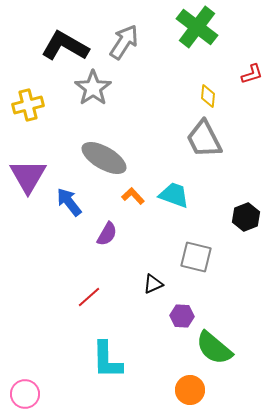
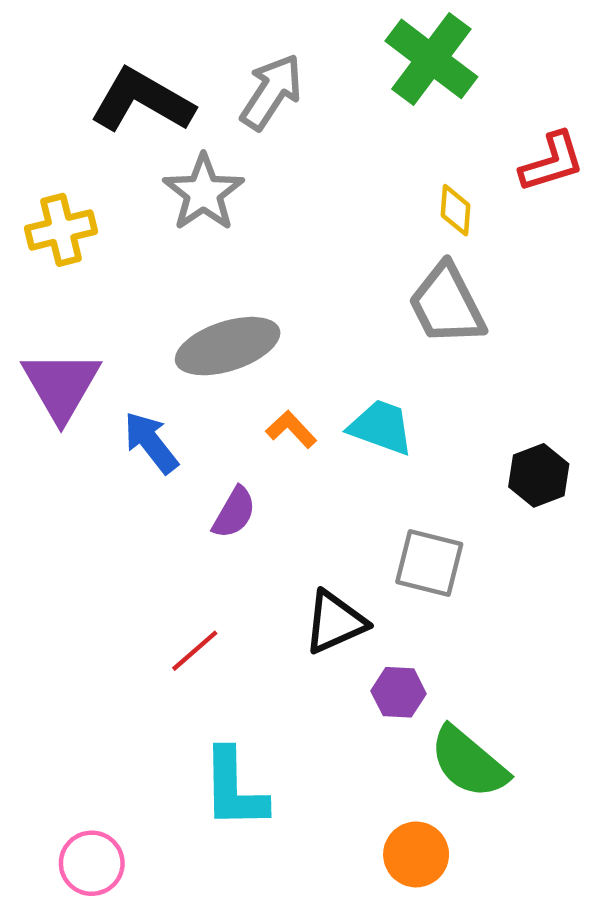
red L-shape: (252, 74) -> (552, 162), size x1.4
gray ellipse: (104, 158) -> (228, 346), turned -48
black triangle: (153, 284) -> (335, 622), size x1.5
pink circle: (25, 394) -> (92, 863), moved

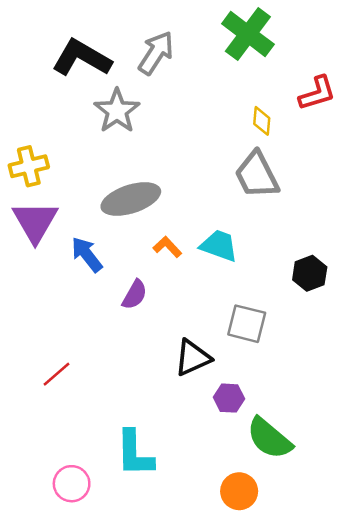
yellow cross: (61, 230) -> (29, 166), moved
red line: (195, 651) -> (56, 374), moved
pink circle: (92, 863) -> (72, 484), moved

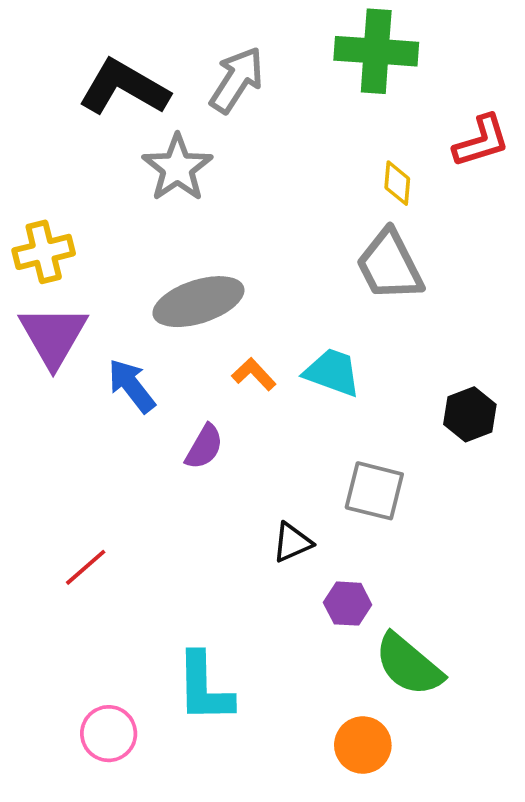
green cross: (248, 34) -> (376, 51), turned -33
black triangle: (193, 358) -> (292, 542), size x0.7

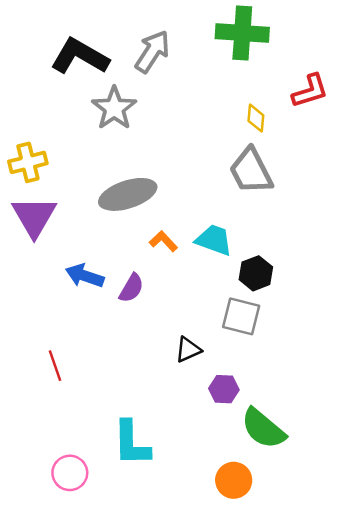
blue arrow: (132, 386) -> (85, 276), moved, turned -33
black hexagon: (470, 414) -> (256, 273), moved
red line: (86, 567) -> (55, 366), turned -68

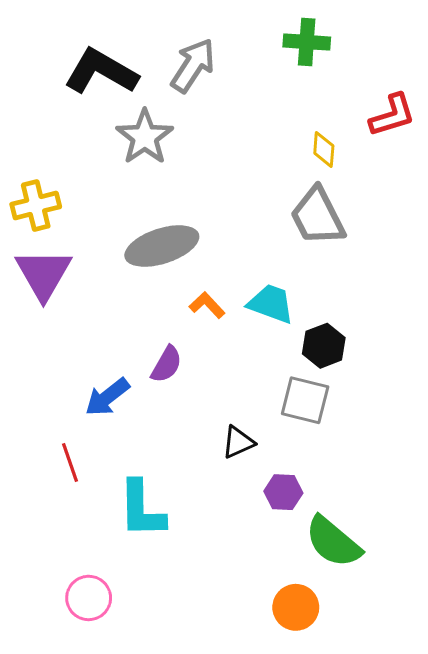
green cross: (242, 33) -> (307, 42), size x0.7
blue arrow: (85, 276) -> (107, 397), moved, turned -57
cyan L-shape: (131, 443) -> (142, 509), moved

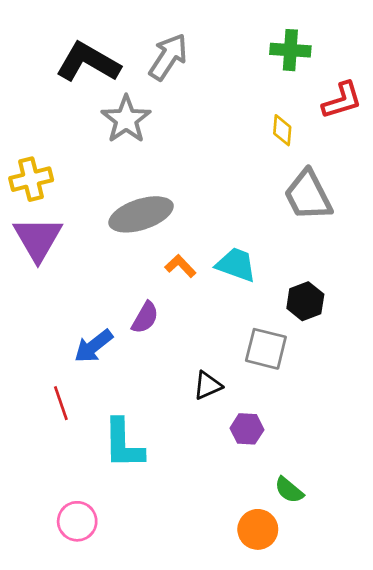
green cross: (307, 42) -> (290, 50), moved
gray trapezoid: (318, 216) -> (308, 195), moved
black hexagon: (324, 346) -> (305, 301), moved
green semicircle: (333, 542) -> (289, 490), moved, size x0.6

